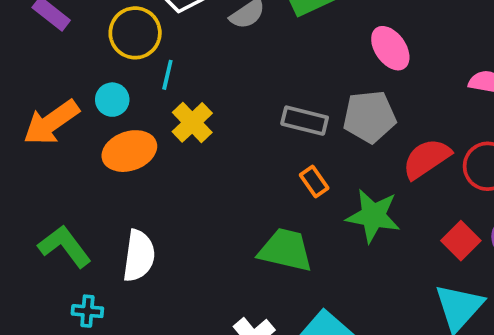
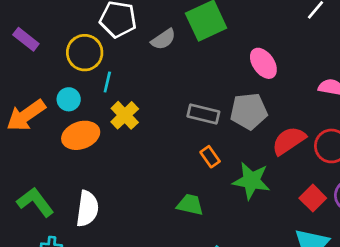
green trapezoid: (286, 250) -> (190, 205), size x0.7

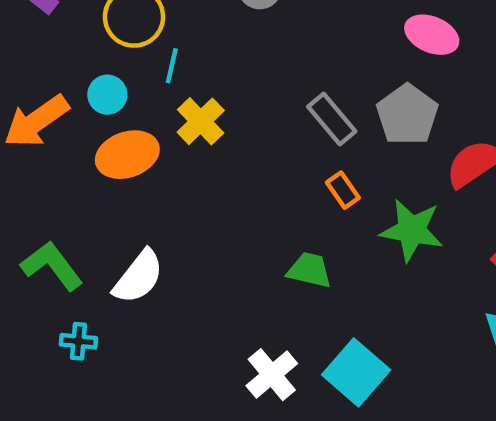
pink ellipse: (263, 63) -> (432, 35), turned -32
gray pentagon: (249, 111) -> (407, 115), turned -30
gray rectangle: (203, 114) -> (332, 119), turned 36
white semicircle: (87, 209) -> (138, 277), turned 30

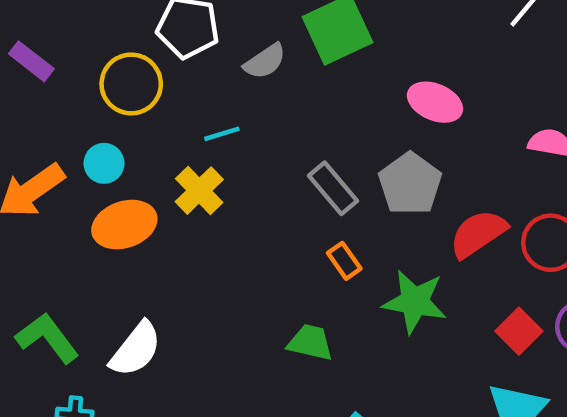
cyan line: (172, 66) -> (222, 134), moved, turned 60

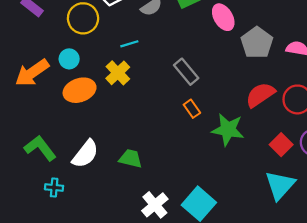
pink ellipse: (435, 102) -> (223, 17), moved, turned 36
gray pentagon: (410, 184) -> (257, 43), moved
green trapezoid: (310, 342) -> (131, 159), moved

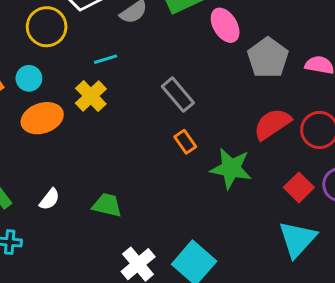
white semicircle: (85, 154) -> (50, 199), size x0.6

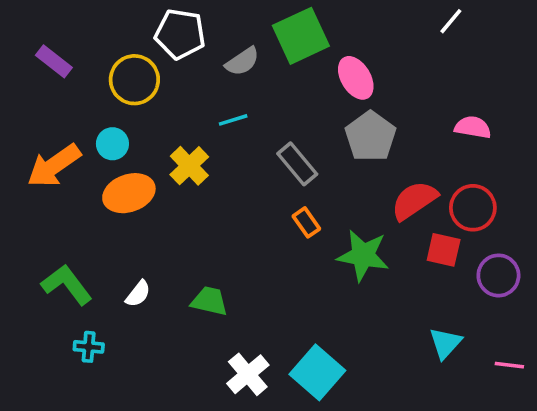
gray pentagon: (268, 58) -> (370, 136), moved
cyan line: (106, 59) -> (233, 120), moved
red square: (299, 187) -> (444, 250), moved, turned -32
cyan triangle: (297, 239) -> (445, 343), size x0.7

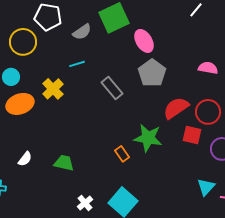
orange rectangle: (306, 222) -> (122, 154), moved
cyan triangle: (445, 343) -> (206, 187), moved
white cross: (248, 374) -> (85, 203), size x0.7

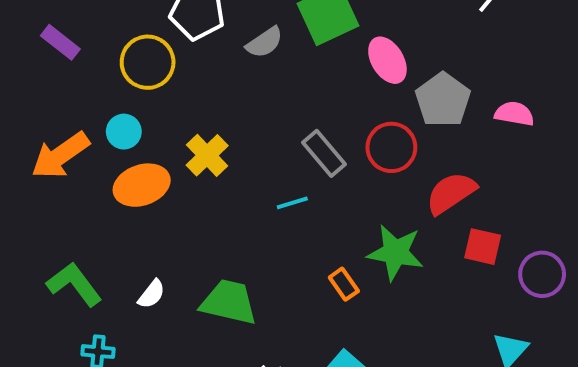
cyan line: (77, 64) -> (292, 203), moved
gray pentagon: (152, 73) -> (443, 100), moved
red circle: (208, 112) -> (391, 147), moved
green trapezoid: (64, 163) -> (229, 302), size x1.4

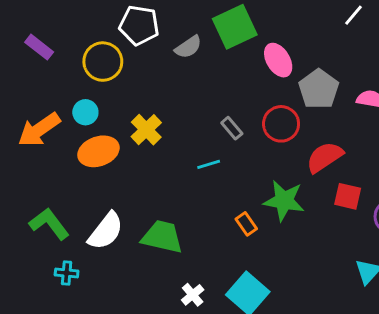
gray rectangle: (324, 153) -> (232, 128), size x0.7
white semicircle: (152, 294) -> (106, 231), size x1.8

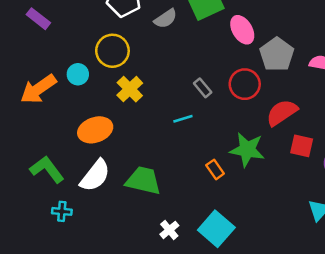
yellow circle: (103, 62) -> (112, 51), moved
orange ellipse: (98, 151) -> (95, 130), moved

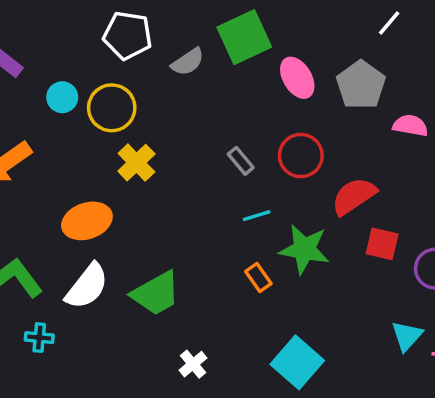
gray pentagon: (277, 54) -> (361, 85), moved
cyan circle: (78, 74) -> (62, 97), moved
cyan line: (183, 119) -> (257, 216), moved
green trapezoid: (143, 181) -> (156, 293), turned 138
cyan square: (216, 229) -> (297, 362), moved

